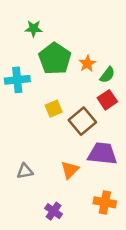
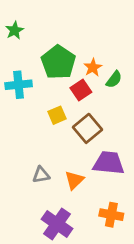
green star: (34, 29) -> (15, 30), moved, turned -30
red square: (107, 100) -> (81, 90), moved
gray triangle: (25, 171) -> (41, 175), moved
purple cross: (54, 211) -> (57, 224), size x1.6

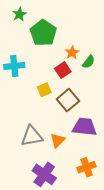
green star: (15, 30) -> (19, 14), moved
green pentagon: (58, 62) -> (43, 33), moved
gray triangle: (41, 175) -> (32, 136), size x1.6
orange cross: (111, 215) -> (87, 167), turned -30

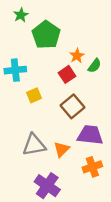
yellow square: (44, 90) -> (34, 95), moved
orange cross: (87, 167) -> (92, 167), moved

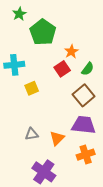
green semicircle: (95, 66) -> (88, 69), moved
brown square: (73, 106) -> (84, 95), moved
gray triangle: (34, 145) -> (32, 134), size x0.6

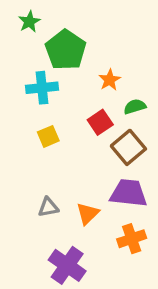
cyan cross: (14, 65) -> (42, 88), moved
red square: (62, 69) -> (100, 122), moved
green semicircle: (88, 69) -> (135, 107), turned -144

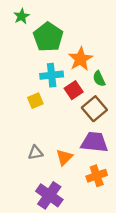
orange star: (110, 80) -> (80, 59), size x1.5
cyan cross: (42, 88) -> (52, 75), moved
green semicircle: (135, 107) -> (99, 79), turned -98

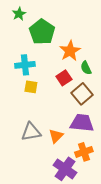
cyan cross: (52, 75) -> (25, 65), moved
yellow square: (35, 101) -> (31, 87), turned 32
gray triangle: (35, 153) -> (31, 132), size x1.5
purple cross: (49, 195) -> (65, 169), moved

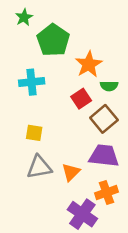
green semicircle: (86, 68) -> (109, 86), turned -64
yellow square: (31, 87) -> (34, 133), moved

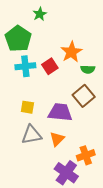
green star: (24, 17) -> (40, 14), moved
green pentagon: (53, 40) -> (18, 39), moved
red square: (81, 99) -> (50, 66), moved
purple trapezoid: (104, 156) -> (60, 112), moved

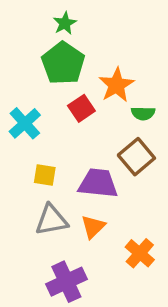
green pentagon: (18, 39) -> (63, 63), moved
cyan cross: (25, 66) -> (25, 123), moved, turned -36
orange cross: (86, 155) -> (140, 253), turned -30
purple cross: (66, 173) -> (66, 282), moved, turned 30

